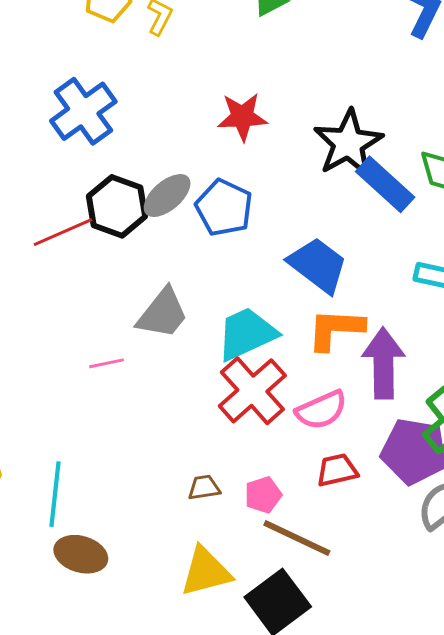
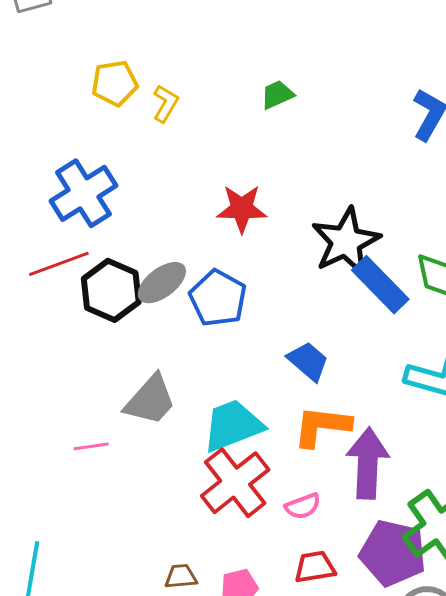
red line: (63, 232) -> (59, 264), moved
blue trapezoid: (318, 265) -> (308, 361), size x0.7
pink semicircle: (321, 410) -> (303, 506), size x0.7

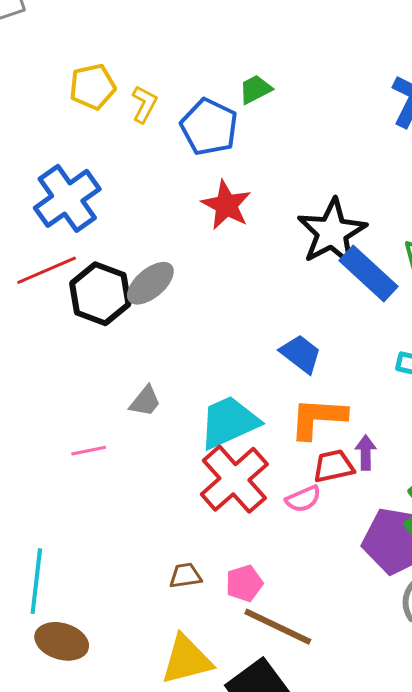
red star: (242, 209) -> (226, 205), turned 30
blue pentagon: (218, 298) -> (209, 127), moved
gray trapezoid: (150, 400) -> (145, 401), size x0.6
purple arrow: (368, 463) -> (366, 453), size x0.5
red trapezoid: (315, 567) -> (334, 466), moved

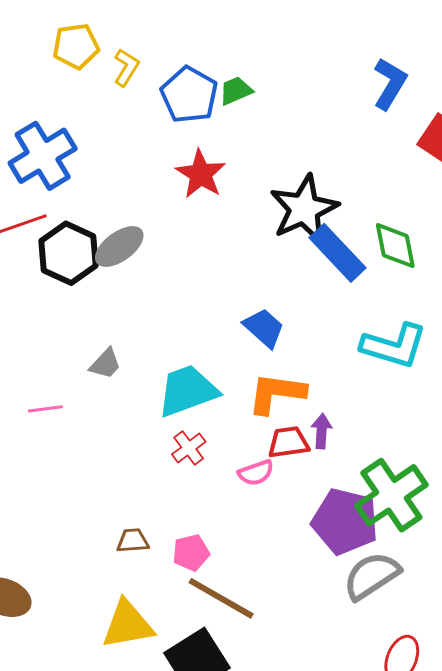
green trapezoid: (255, 89) -> (236, 91), moved
red cross: (234, 479) -> (189, 448), size x0.5

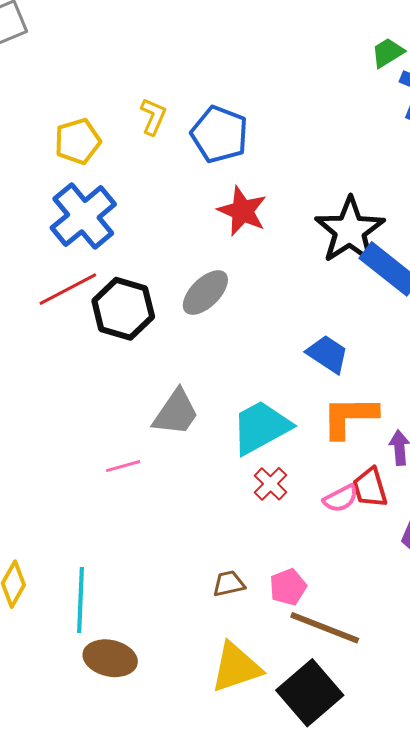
yellow pentagon: (76, 46) -> (78, 141), moved
green trapezoid: (236, 91) -> (388, 53), moved
gray ellipse: (119, 247) -> (205, 293), moved
gray trapezoid: (105, 364) -> (176, 413), size x1.5
red trapezoid: (288, 442) -> (370, 488), moved, turned -90

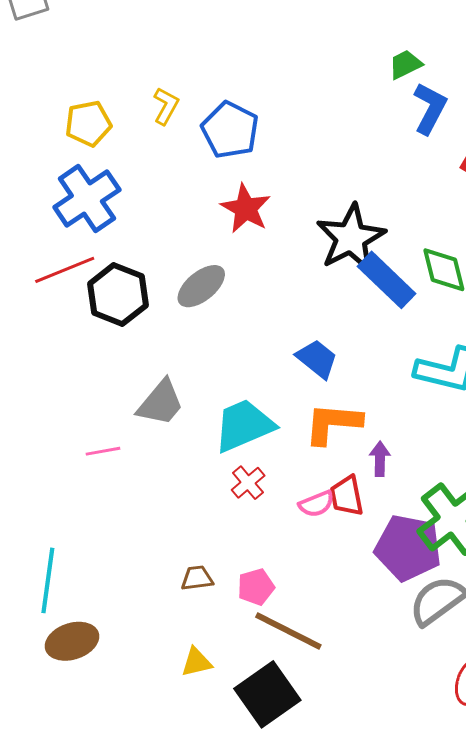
brown ellipse: (110, 658) -> (72, 641), turned -36
yellow triangle: (236, 667) -> (196, 662), size x0.6

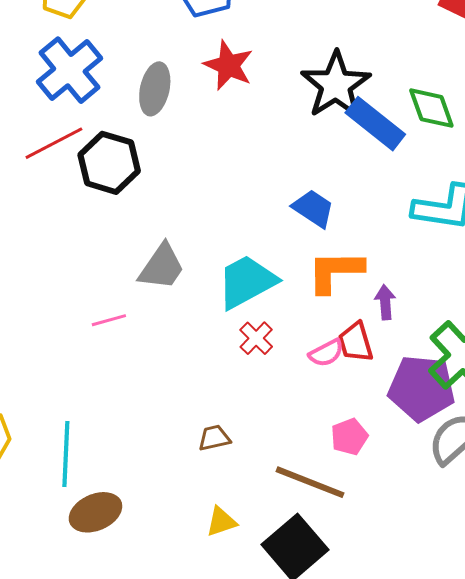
gray ellipse: (201, 286) -> (155, 89), moved, turned -33
pink pentagon: (256, 587) -> (349, 437), moved

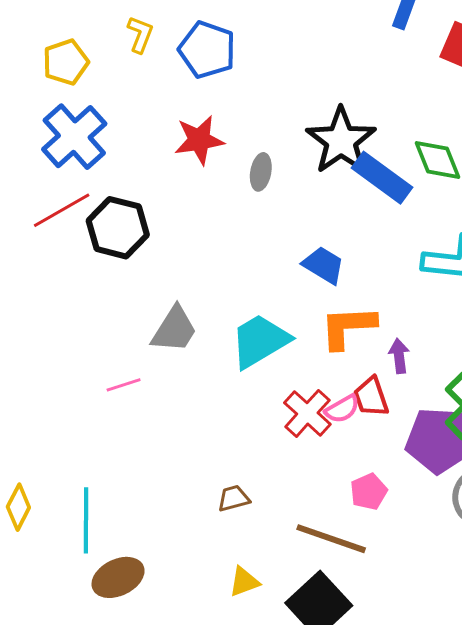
red star: (228, 65) -> (199, 140), moved, turned -30
gray ellipse: (155, 89) -> (261, 172), moved, size x0.7
red cross: (256, 338) -> (307, 413), moved, size x1.4

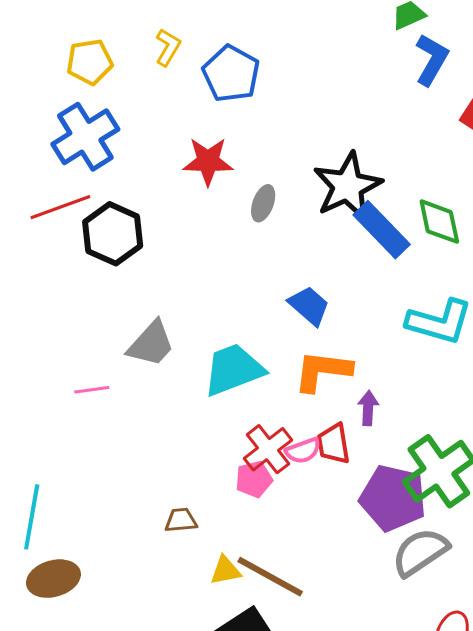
pink pentagon: (369, 492) -> (254, 479), moved
yellow triangle: (244, 582) -> (225, 571), moved

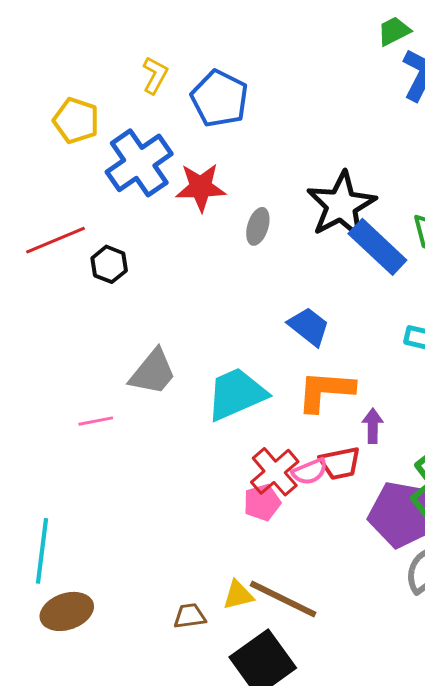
yellow pentagon: (90, 62) -> (76, 121), moved, turned 30
blue cross: (85, 137) -> (139, 163), moved
black hexagon: (113, 234) -> (109, 264), size x0.6
red trapezoid: (334, 444) -> (340, 463), turned -90
brown trapezoid: (181, 520) -> (190, 616), moved

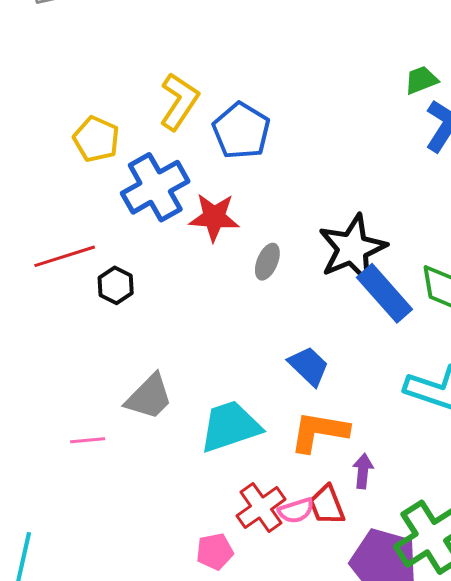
yellow L-shape: (155, 75) -> (179, 101), size x1.5
red trapezoid: (340, 463) -> (327, 505), turned 75
pink pentagon: (262, 503) -> (215, 551), moved

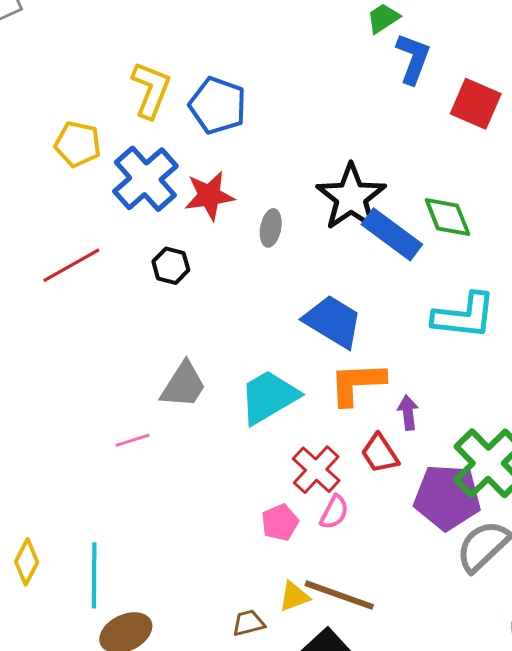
black hexagon: (116, 285) -> (171, 266), moved
blue trapezoid: (309, 366) -> (333, 321), size x1.4
pink semicircle: (296, 511) -> (334, 512), moved, turned -33

